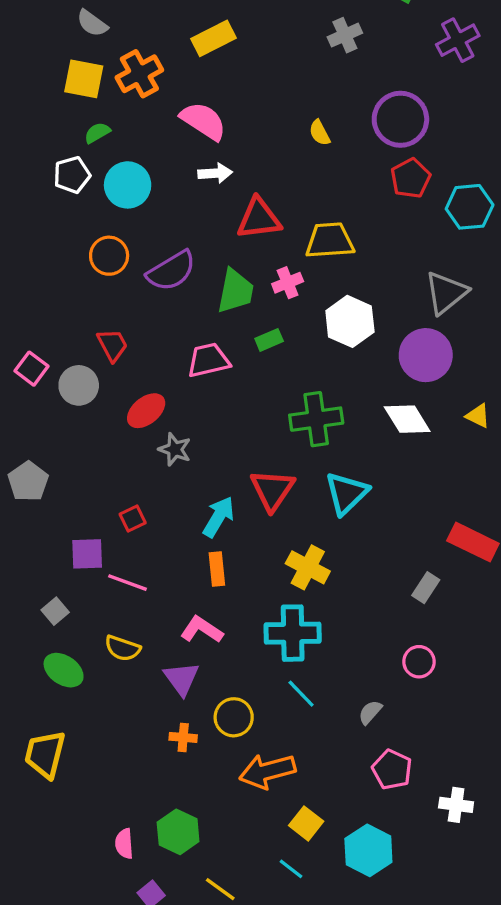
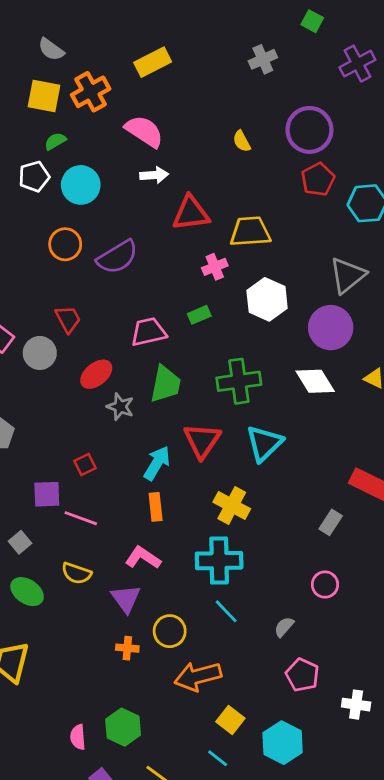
green trapezoid: (235, 291) -> (165, 384), moved

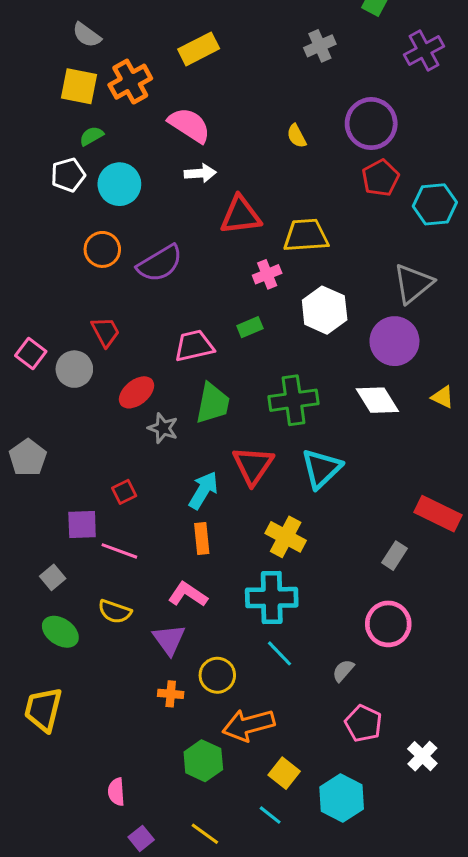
pink circle: (325, 585) -> (388, 624), size x1.5
white cross: (356, 705) -> (422, 756), turned 36
green hexagon: (123, 727) -> (203, 761), moved

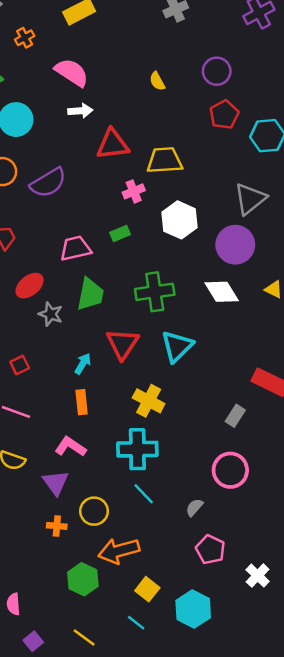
orange cross: (130, 82) -> (25, 38), size x0.6
purple circle: (371, 124) -> (217, 71), size x0.7
cyan arrow: (203, 490) -> (83, 364), size x0.7

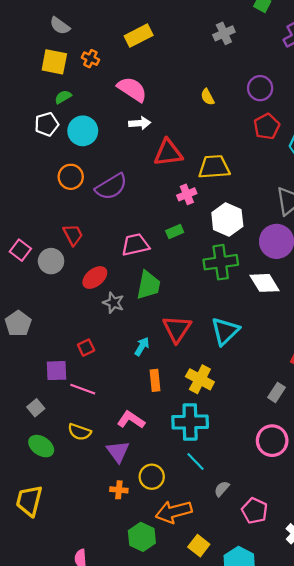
orange cross: (25, 38) -> (90, 59), turned -35
green cross: (155, 292) -> (221, 262), moved
orange rectangle: (82, 402) -> (155, 380), moved
gray semicircle: (194, 507) -> (222, 489), moved

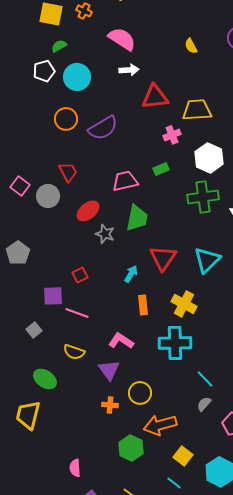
green ellipse: (41, 446) -> (45, 379), moved
cyan line: (196, 461) -> (205, 379), moved

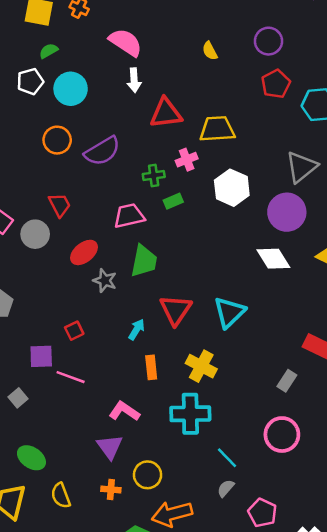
white arrow: (129, 70) -> (134, 80), turned 90
green cross: (203, 197) -> (154, 176), moved, size x0.6
yellow semicircle: (74, 352) -> (61, 496), moved, turned 50

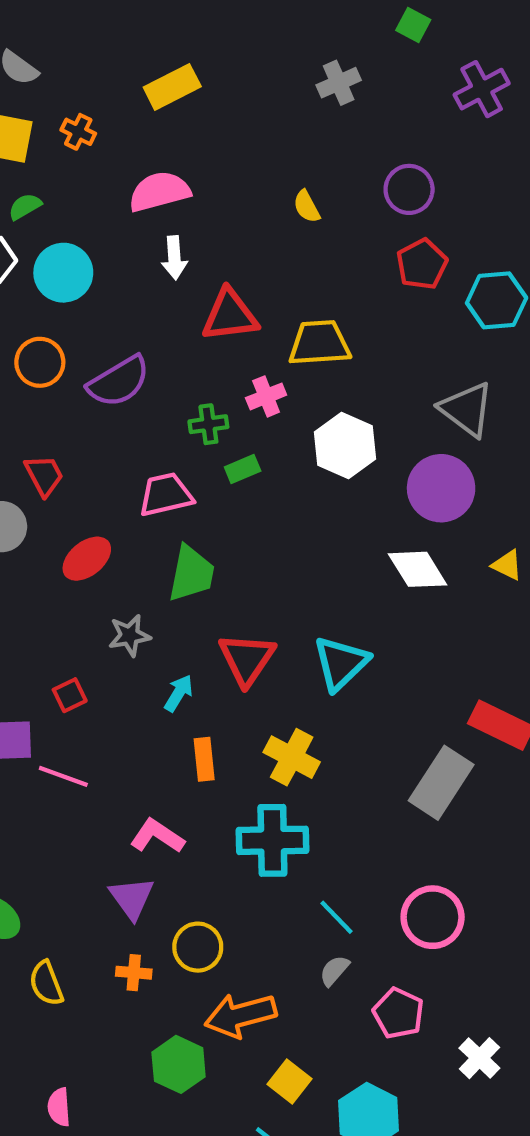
pink semicircle: (126, 42) -> (159, 192), turned -48
gray triangle: (301, 167) -> (467, 409), turned -44
gray star: (105, 281) -> (129, 635), moved, turned -30
gray rectangle: (287, 381) -> (441, 783), size x1.8
pink circle: (282, 435) -> (433, 917), moved

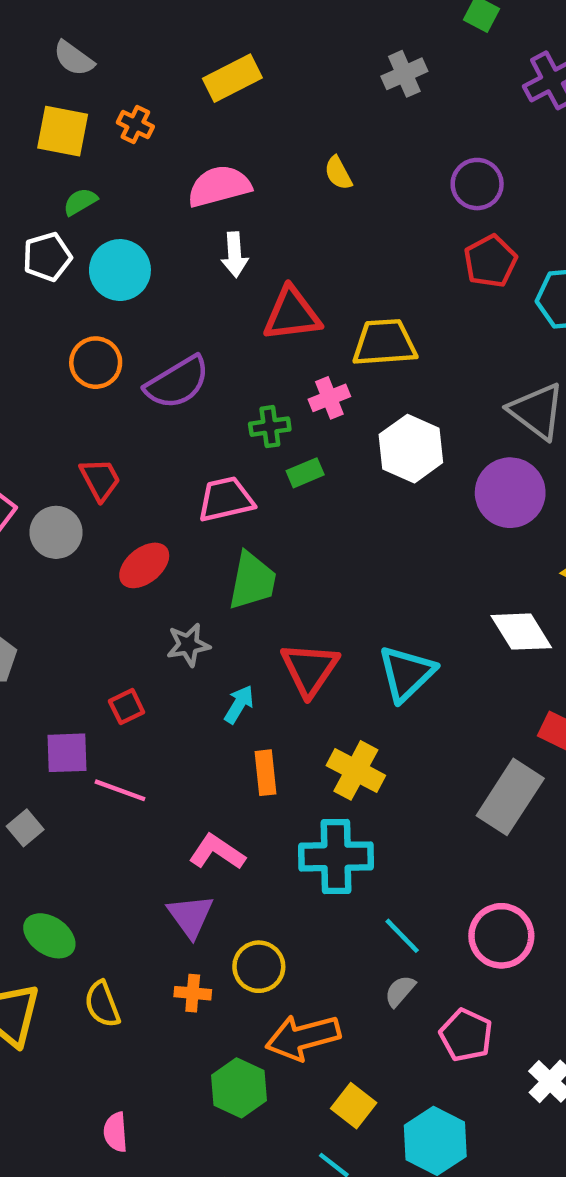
yellow semicircle: (307, 206) -> (338, 173), moved
white diamond: (418, 569) -> (521, 632), moved

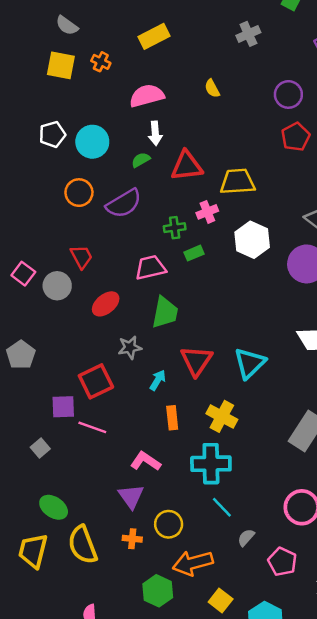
green semicircle: (80, 202) -> (141, 160), moved
red square: (127, 707) -> (96, 381), size x1.8
cyan line: (402, 936) -> (222, 507), moved
yellow semicircle: (102, 1004) -> (83, 545), size x1.5

